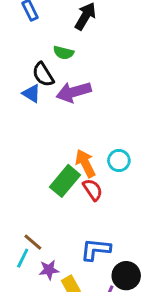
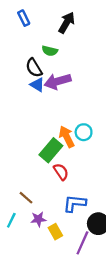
blue triangle: (31, 93) -> (37, 85), moved
cyan circle: (119, 161) -> (84, 132), moved
red semicircle: (93, 190) -> (61, 172), moved
cyan line: (23, 258) -> (11, 220), moved

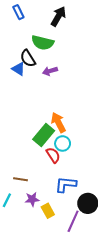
green semicircle: (50, 51) -> (43, 43), size x1.5
purple arrow: (58, 81) -> (50, 71), size x0.6
blue triangle: (37, 85) -> (18, 69), moved
cyan circle: (84, 132) -> (63, 143), moved
brown line: (26, 198) -> (21, 179), turned -32

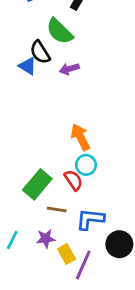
green semicircle: (43, 43) -> (60, 31), turned 30
green rectangle: (44, 135) -> (37, 184), moved
brown line: (21, 179) -> (57, 209), moved
purple line: (73, 221) -> (83, 265), moved

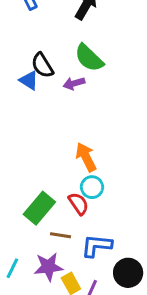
green semicircle: (60, 31) -> (89, 58), moved
purple star: (46, 239) -> (48, 267), size x1.4

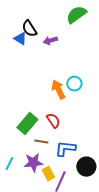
green semicircle: (89, 58) -> (76, 15), moved, turned 100
cyan circle: (92, 187) -> (74, 84), moved

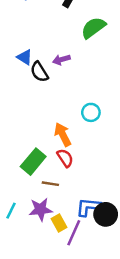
black semicircle: (29, 29) -> (39, 72), moved
orange arrow: (58, 90) -> (63, 135), moved
blue L-shape: (65, 149) -> (88, 207), moved

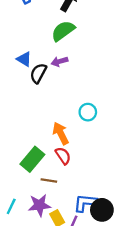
green semicircle: (93, 28) -> (63, 31), moved
black semicircle: (39, 72) -> (38, 73), turned 60

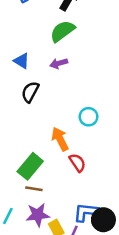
black semicircle: (38, 73) -> (30, 92), moved
red semicircle: (63, 156) -> (77, 163), moved
brown line: (49, 180) -> (34, 189), moved

